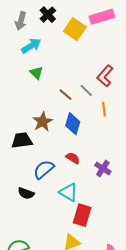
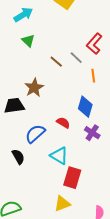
blue diamond: (73, 124) -> (85, 107), moved
black semicircle: (26, 193) -> (18, 157), turned -140

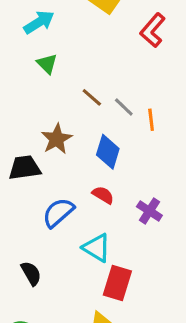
red L-shape: (94, 44) -> (153, 30), moved
gray line: (76, 58) -> (124, 107), moved
blue diamond: (85, 107) -> (108, 152), moved
black semicircle: (18, 157) -> (31, 273), moved

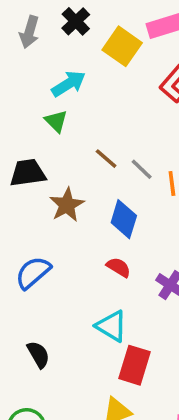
cyan arrow: (39, 22) -> (69, 84), moved
black trapezoid: (25, 168) -> (28, 173), moved
blue semicircle: (58, 213) -> (33, 273), moved

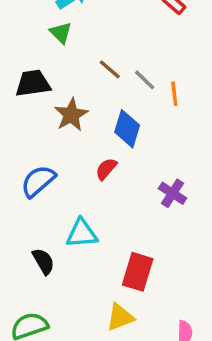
red semicircle: (119, 267) -> (106, 169), moved, turned -80
cyan triangle: (111, 326) -> (82, 233), moved, turned -36

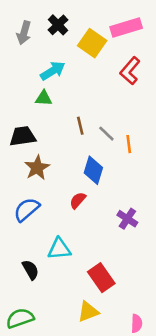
green triangle: (61, 33) -> (44, 98), turned -42
brown line: (110, 69) -> (80, 126), turned 36
brown star: (71, 115) -> (37, 168), moved
red rectangle: (138, 272) -> (101, 278), turned -52

